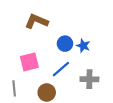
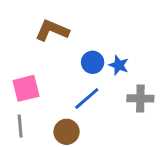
pink square: (29, 62) -> (26, 88), moved
gray cross: (89, 79) -> (140, 98), moved

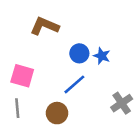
pink square: (26, 88) -> (22, 76), turned 30
gray cross: (140, 98) -> (122, 103), moved, turned -35

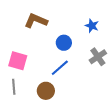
blue star: (102, 56) -> (92, 26), moved
gray cross: (122, 103) -> (98, 57), moved

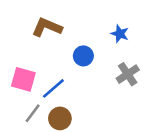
blue line: (60, 68) -> (53, 88), moved
gray line: (14, 87) -> (33, 113), moved, turned 42

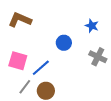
brown L-shape: (47, 27) -> (20, 20), moved
gray cross: (128, 74) -> (98, 57), turned -30

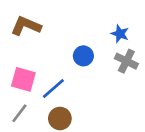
gray cross: (98, 57) -> (126, 61), moved
gray line: (25, 87) -> (19, 113), moved

